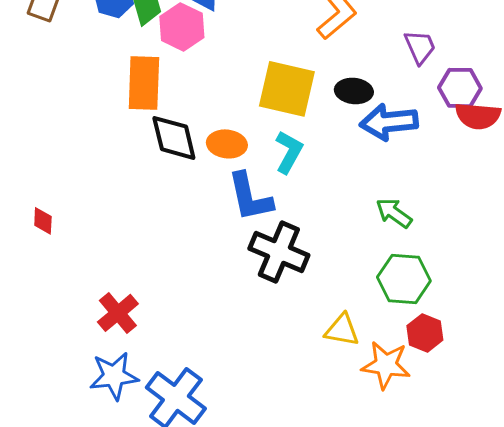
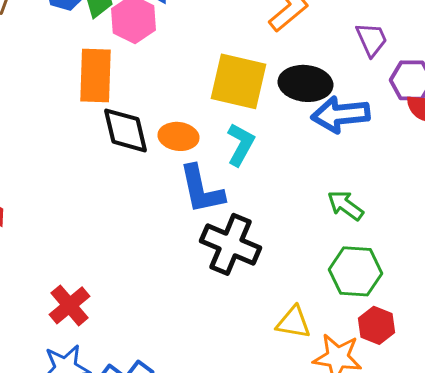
black ellipse: (354, 91) -> (306, 83), size x1.4

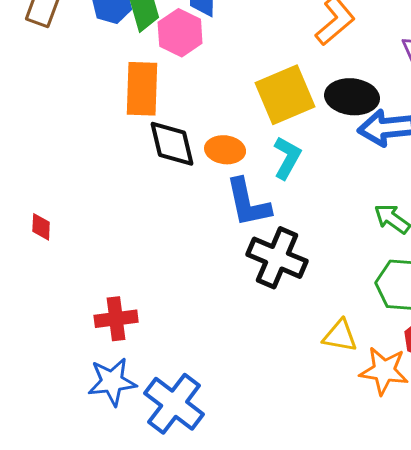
yellow square: (238, 81) -> (285, 95), turned -36
red cross: (70, 305) -> (116, 319), turned 33

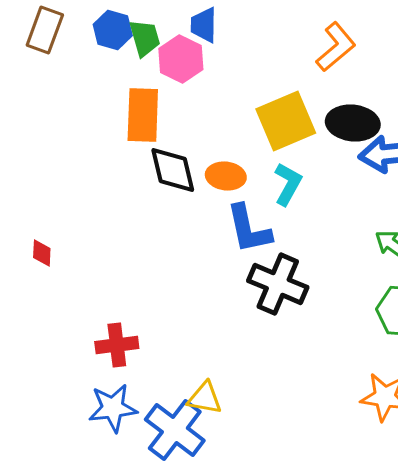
yellow triangle: (340, 336) -> (205, 398), moved

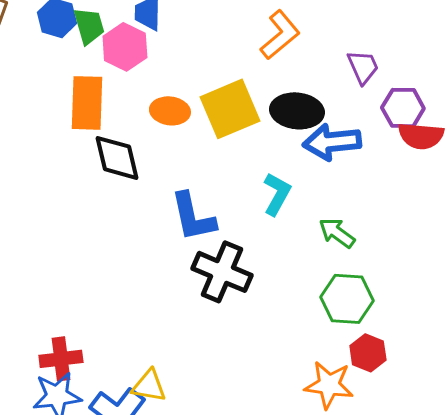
orange ellipse: (226, 176) -> (170, 111), moved
cyan L-shape: (288, 184) -> (277, 194), moved
red cross: (117, 345) -> (61, 359), moved

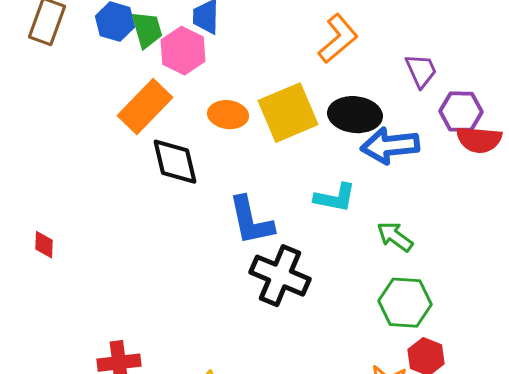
orange rectangle: (87, 103) -> (145, 107), turned 42
cyan L-shape: (277, 194) -> (335, 198), turned 72

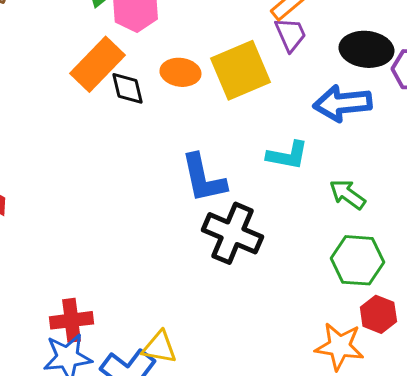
purple trapezoid: (421, 71) -> (290, 34), moved
black ellipse: (355, 115) -> (366, 49), moved
black diamond: (175, 162) -> (127, 88), moved, size x0.7

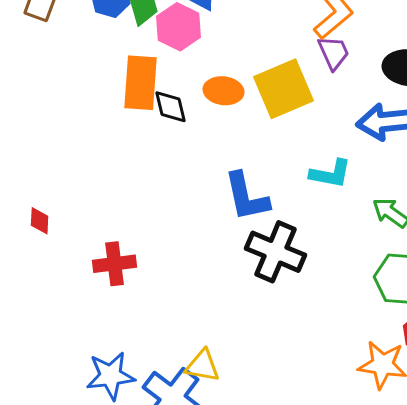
orange rectangle: (97, 64) -> (141, 83), turned -40
red cross: (71, 320) -> (115, 264), moved

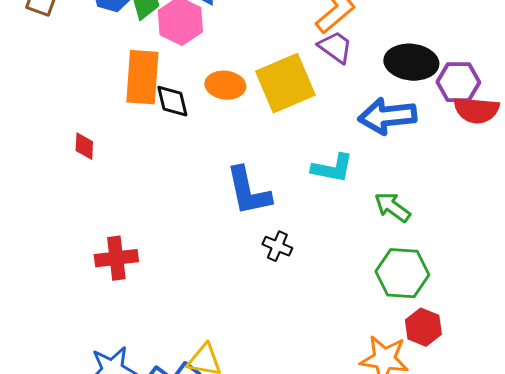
purple trapezoid: (334, 53) -> (335, 47), turned -30
red diamond: (40, 221) -> (84, 146), moved
black cross: (276, 252) -> (277, 246), size x0.5

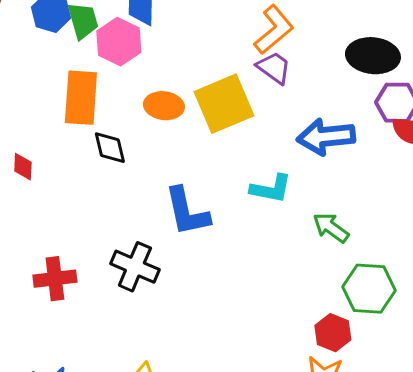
black ellipse: (411, 62) -> (373, 56), moved
black diamond: (172, 101) -> (110, 148), moved
black cross: (277, 246) -> (135, 267), moved, size x1.6
green hexagon: (402, 273) -> (369, 289), moved
red hexagon: (423, 327) -> (333, 333), moved

